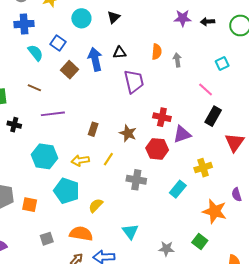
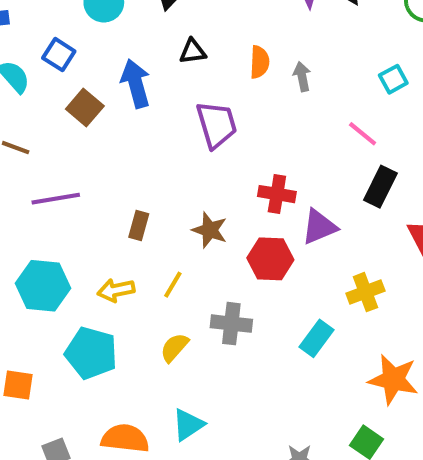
black triangle: (120, 53) -> (193, 51), moved
yellow semicircle: (96, 205) -> (174, 347), moved
cyan triangle: (130, 231) -> (188, 425), moved, turned 36

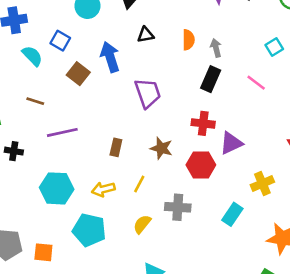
purple trapezoid: (217, 125) -> (148, 93), moved
black rectangle: (380, 187) -> (211, 79), moved

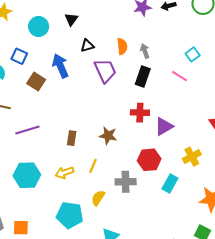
cyan square: (274, 47) -> (193, 54), moved
purple trapezoid: (148, 93) -> (105, 71), moved
red hexagon: (201, 165) -> (149, 160), moved
cyan pentagon: (89, 230) -> (70, 215), moved

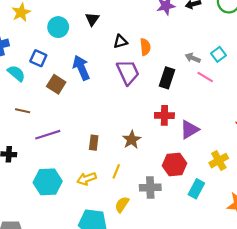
black triangle: (87, 46) -> (120, 42), moved
gray arrow: (145, 51) -> (193, 58), moved, turned -48
brown star: (108, 136) -> (132, 140), turned 30

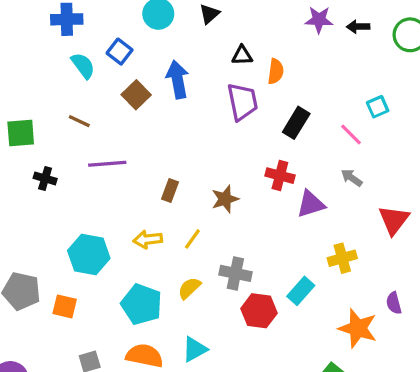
gray arrow: (193, 58) -> (352, 178), moved
red hexagon: (174, 164) -> (259, 311), moved
cyan hexagon: (48, 182) -> (89, 255), moved

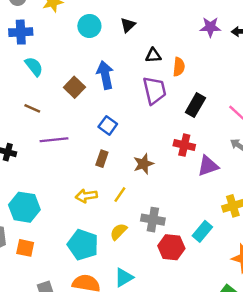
blue square: (120, 52) -> (108, 125), moved
cyan hexagon: (89, 255) -> (24, 207), moved

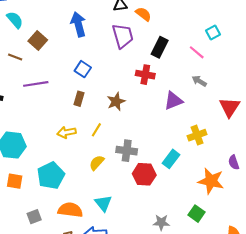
orange semicircle: (179, 67) -> (143, 14), turned -56
brown square: (74, 87) -> (38, 40), moved
red cross: (184, 145) -> (145, 75), moved
cyan pentagon: (83, 245) -> (51, 176), moved, turned 30
cyan triangle: (124, 277) -> (103, 203), turned -36

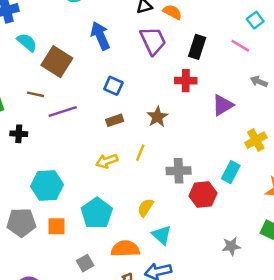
brown square: (38, 40) -> (57, 62), size x1.4
brown line: (15, 57) -> (35, 94), moved
gray arrow: (199, 81) -> (259, 81), moved
brown rectangle: (79, 99) -> (115, 120), turned 64
yellow semicircle: (97, 163) -> (145, 208), moved

